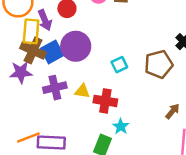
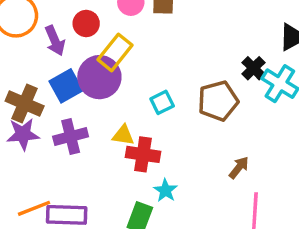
yellow rectangle: (31, 31) -> (115, 52), moved, turned 35
brown cross: (33, 50) -> (25, 103), moved
purple star: (21, 72) -> (23, 134), moved
yellow triangle: (82, 91) -> (123, 135), moved

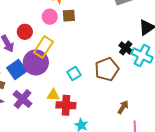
purple cross: (71, 137) -> (22, 99), turned -30

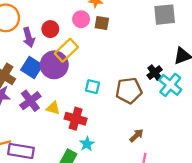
blue square: (17, 70) -> (32, 68), turned -36
cyan square: (74, 74) -> (92, 87), turned 32
yellow triangle: (53, 95) -> (53, 108), moved

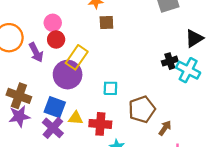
pink circle: (81, 19) -> (53, 23), moved
blue square: (32, 68) -> (55, 107), moved
black cross: (155, 73) -> (170, 61), turned 32
brown pentagon: (129, 91) -> (142, 109), moved
purple cross: (30, 101) -> (53, 128), moved

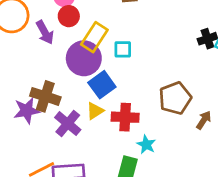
cyan square: (110, 88) -> (123, 49), moved
brown cross: (19, 96) -> (45, 96), moved
blue square: (55, 107) -> (102, 85), moved, turned 35
yellow triangle: (76, 118) -> (95, 111), turned -35

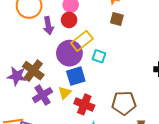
yellow triangle: (95, 111) -> (65, 93), turned -32

